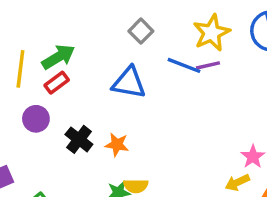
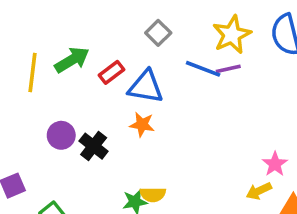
red rectangle: (57, 83) -> (111, 72), moved
purple circle: (36, 119) -> (61, 135), moved
orange star: (117, 145) -> (142, 125), moved

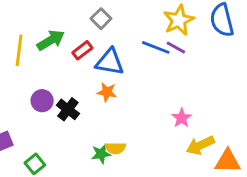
gray square: (158, 33) -> (101, 19), moved
purple line: (228, 69) -> (176, 47), turned 42
pink star: (275, 164) -> (182, 118), moved
yellow arrow: (259, 191) -> (200, 145), size x1.4

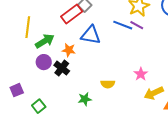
green arrow: (51, 40) -> (45, 41), moved
red rectangle: (82, 50) -> (72, 14), moved, size x1.5
orange star: (107, 92) -> (69, 50), moved
yellow semicircle: (115, 148) -> (108, 84), moved

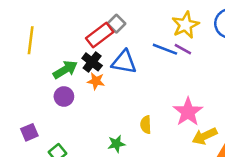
yellow line: (28, 27) -> (31, 40), moved
black cross: (62, 68) -> (92, 62), moved
pink star: (141, 74) -> (188, 112), size x1.6
yellow semicircle: (108, 84) -> (146, 125), turned 88

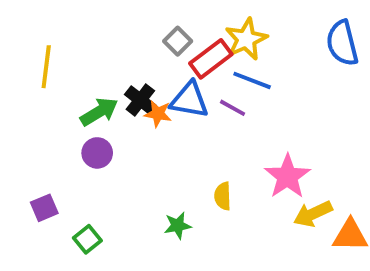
yellow star: (185, 25) -> (246, 39), moved
red rectangle: (100, 35) -> (211, 59), moved
purple line: (183, 49) -> (232, 108), moved
orange star: (96, 81) -> (158, 114), moved

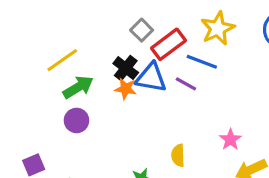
yellow star: (246, 39) -> (218, 28), moved
yellow line: (46, 67) -> (62, 60), moved, turned 48
black cross: (140, 100) -> (126, 68), moved
pink star: (287, 176) -> (230, 140), size x0.6

